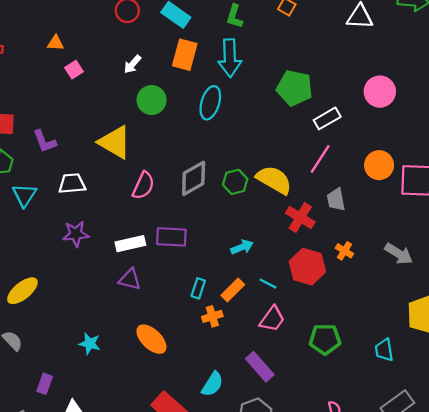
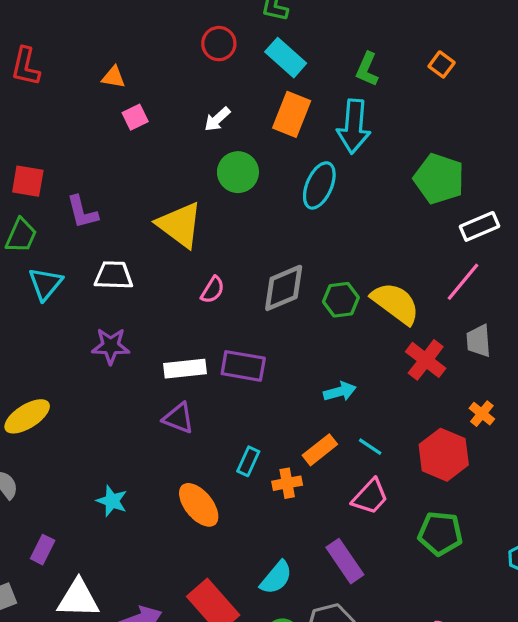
pink semicircle: (143, 186) -> (213, 290), size x0.7
red hexagon: (307, 267) -> (444, 455), moved
cyan rectangle: (198, 288) -> (248, 461), moved

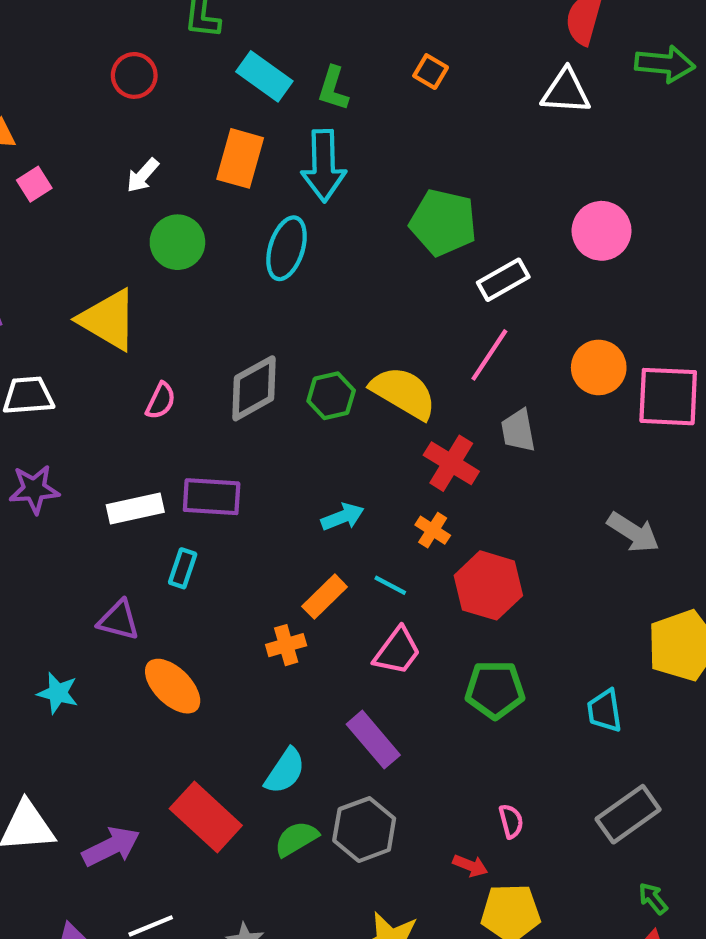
cyan rectangle: (286, 58) -> (264, 76), moved
orange cross: (482, 414) -> (433, 530), moved
purple triangle: (179, 418) -> (119, 620), moved
cyan rectangle: (248, 461) -> (183, 568), moved

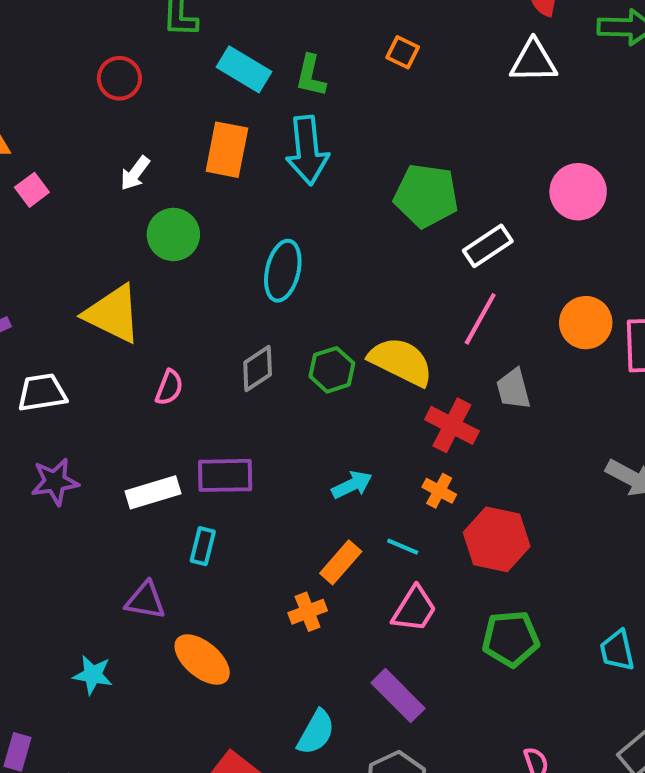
cyan ellipse: (287, 248) -> (283, 271), moved
gray diamond: (254, 388) -> (258, 369), size x0.7

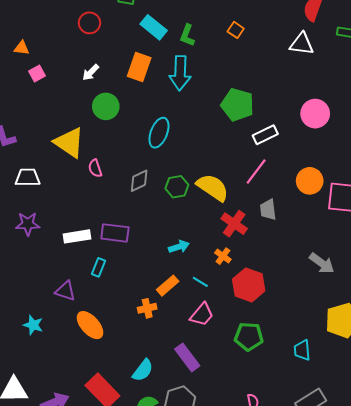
pink semicircle: (169, 387) -> (95, 168), moved, turned 132

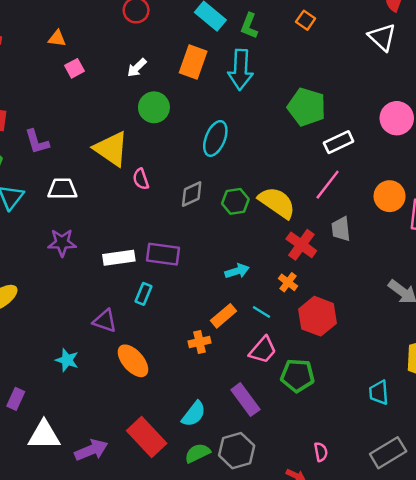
white triangle: (302, 44) -> (382, 37), turned 35
green pentagon: (249, 337) -> (297, 375), moved

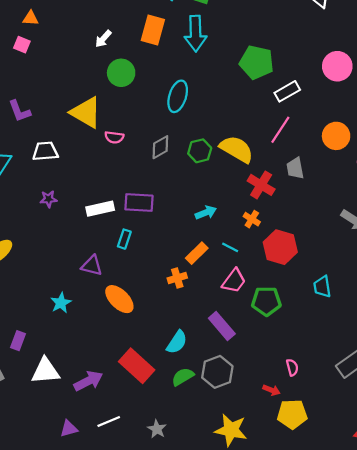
pink square: (74, 68) -> (22, 45), moved, turned -35
pink semicircle: (141, 179) -> (114, 137), turned -60
purple star: (62, 243) -> (49, 199), size x0.7
cyan star: (67, 360) -> (61, 303), turned 30
cyan trapezoid: (379, 393) -> (322, 287), moved

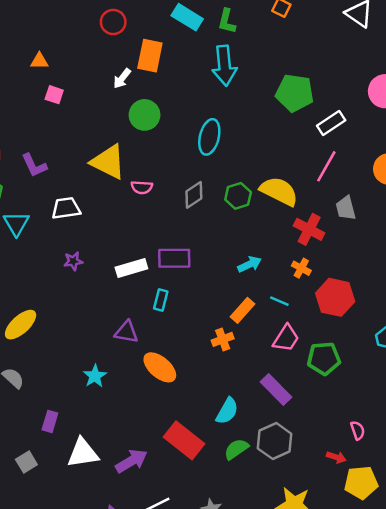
orange rectangle: (153, 30) -> (150, 56), moved
pink square: (22, 45) -> (54, 95), moved

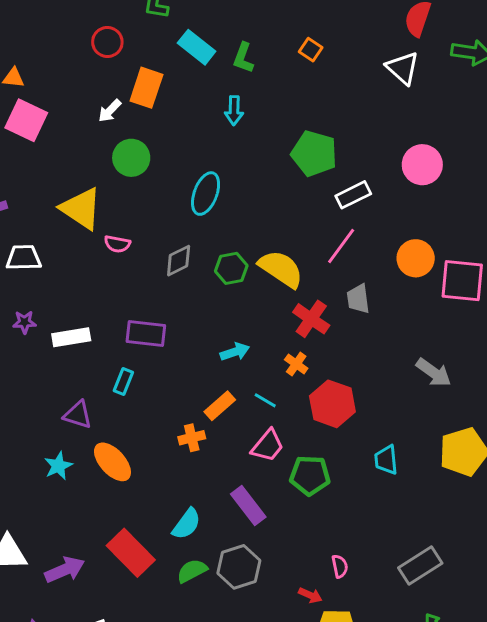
cyan arrow: (224, 66) -> (234, 110), size x0.6
pink square: (54, 95) -> (26, 120), size x1.8
white rectangle: (131, 268) -> (71, 337), moved
cyan star: (95, 376) -> (58, 466), moved

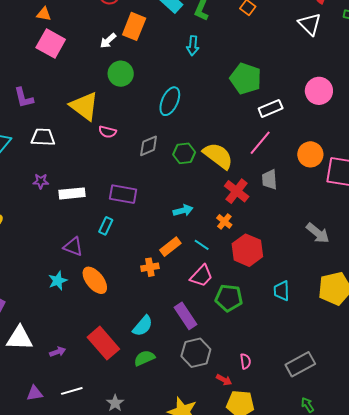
gray hexagon: (239, 567) -> (196, 353), moved
purple arrow: (65, 570) -> (58, 352), size x0.6

